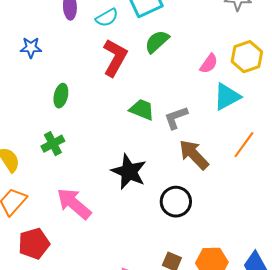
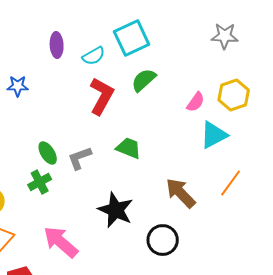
green ellipse: (61, 96) -> (48, 153), moved, turned -45
gray L-shape: (176, 118) -> (80, 158), moved

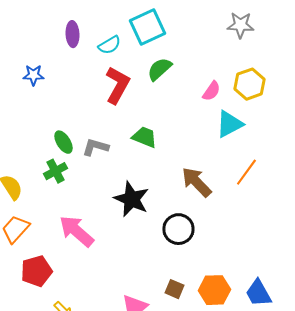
gray L-shape: (80, 158) -> (95, 147), turned 36

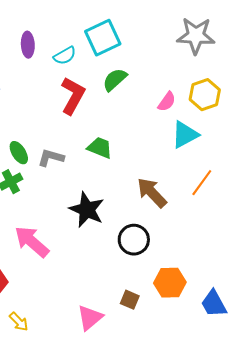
gray star: (240, 25) -> (196, 36), size x1.4
orange hexagon: (214, 290) -> (170, 283), moved

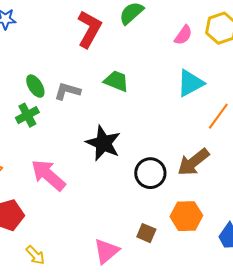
cyan triangle: (185, 135) -> (190, 83), moved
brown arrow: (152, 193) -> (193, 162), moved, turned -84

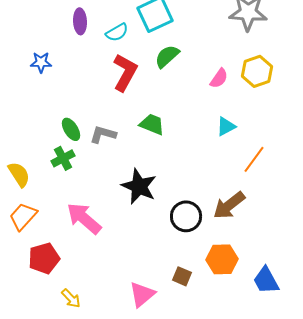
cyan triangle: (190, 83) -> (226, 126), size x0.7

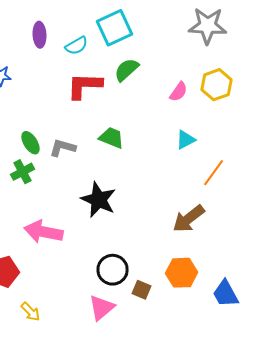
red L-shape: (125, 72) -> (85, 86), turned -117
black circle: (186, 216) -> (113, 270), moved
pink arrow: (84, 218) -> (44, 232), turned -30

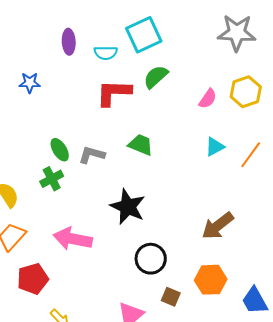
cyan semicircle: (77, 46) -> (106, 53), turned 30
orange line: (214, 173) -> (251, 155), moved
black circle: (113, 270) -> (151, 259), moved

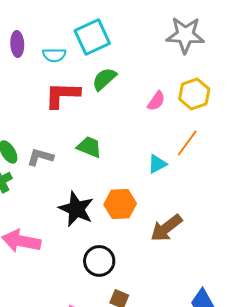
cyan triangle: (215, 147) -> (157, 164), moved
orange line: (251, 155) -> (187, 143), moved
orange hexagon: (211, 280) -> (120, 204), moved

